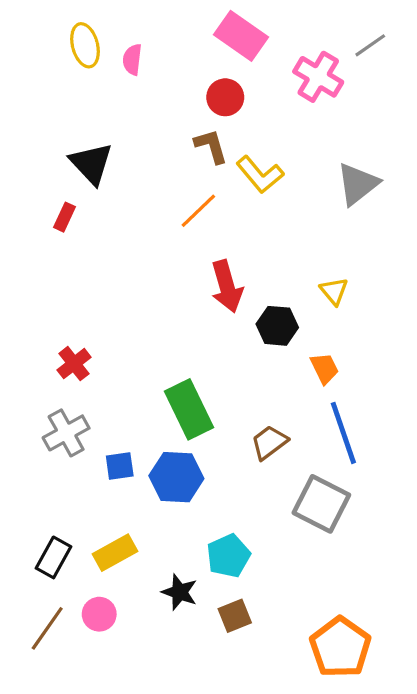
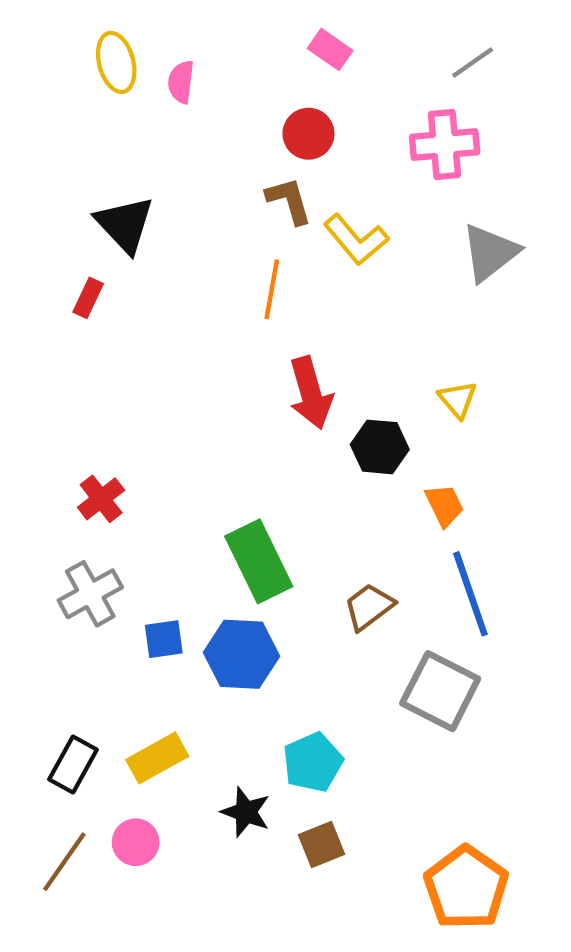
pink rectangle: (241, 36) -> (330, 49), size x0.6
gray line: (370, 45) -> (473, 62), moved
pink cross: (318, 77) -> (445, 144), moved, turned -36
orange line: (198, 211) -> (272, 289), turned -36

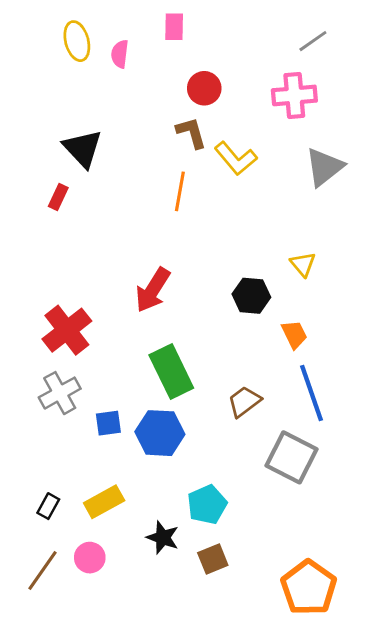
pink rectangle: (330, 49) -> (174, 27), moved, turned 56
red arrow: (311, 393) -> (153, 290), moved, turned 48
red cross: (101, 499) -> (67, 330), size x1.6
black rectangle: (73, 764) -> (48, 506), size x0.7

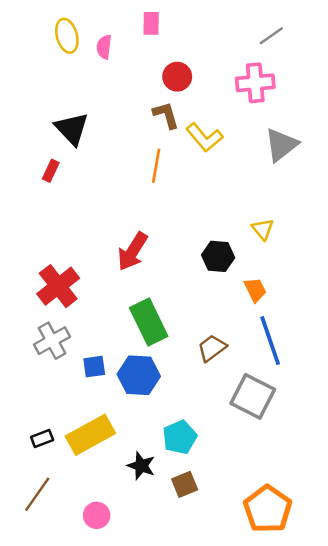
yellow rectangle: (104, 502) -> (90, 435), size x1.4
black rectangle: (48, 506) -> (42, 438), turned 40
pink circle: (90, 558) -> (97, 515), moved

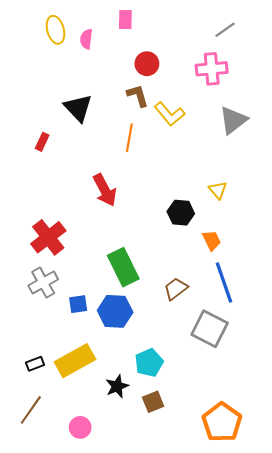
black triangle: (72, 129) -> (78, 108), moved
red arrow: (133, 251) -> (105, 190), moved, turned -60
black star: (141, 466) -> (117, 386), turned 30

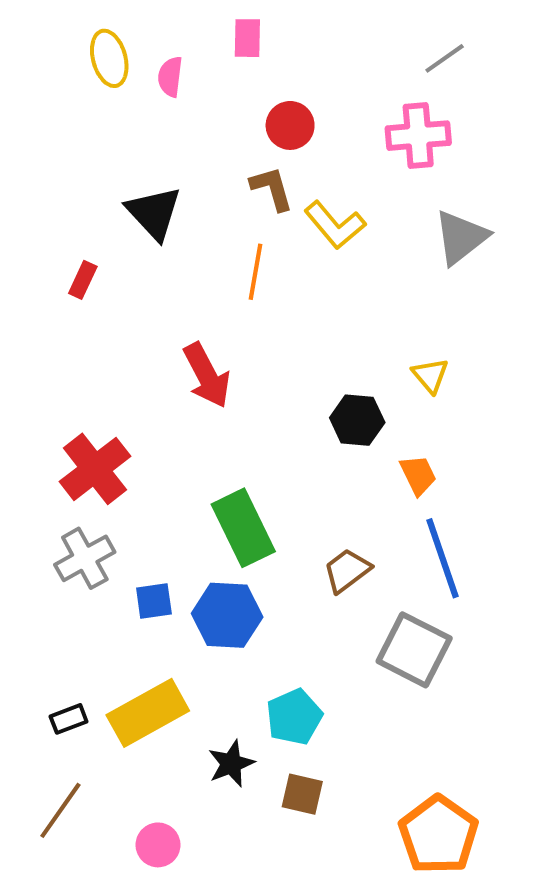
brown square: (153, 402) -> (302, 794), turned 35

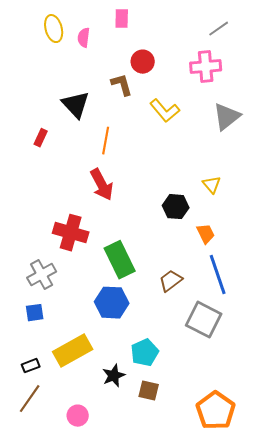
brown L-shape: (272, 188) -> (122, 85), moved
orange line: (256, 272) -> (106, 141), moved
red cross: (95, 469) -> (71, 233), moved, turned -36
blue square: (154, 601) -> (35, 313), moved
black rectangle: (69, 719) -> (31, 366), moved

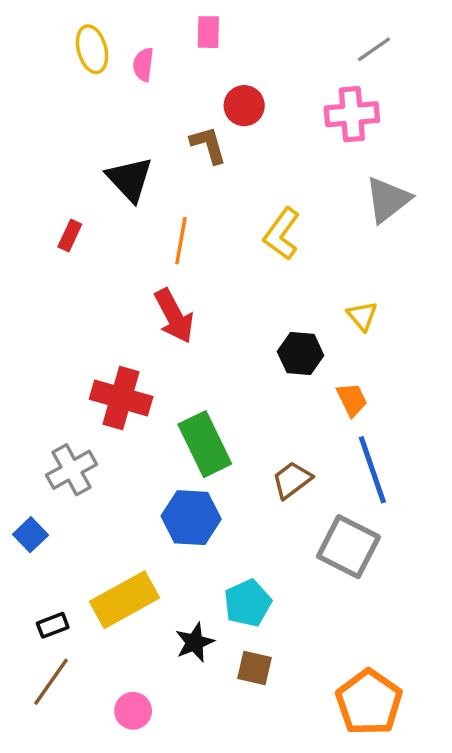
yellow L-shape: (165, 111) -> (282, 234), moved, turned 76
blue square: (35, 313) -> (30, 535), moved, turned -36

